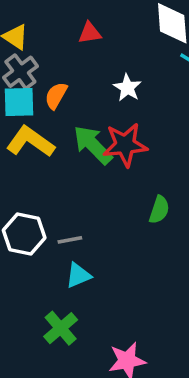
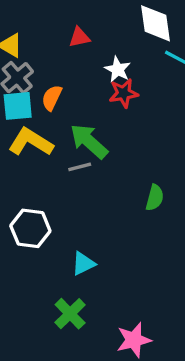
white star: (127, 88) -> (118, 69), moved
red star: (125, 145) -> (124, 93), moved, size x0.7
gray line: (70, 240) -> (80, 167), moved

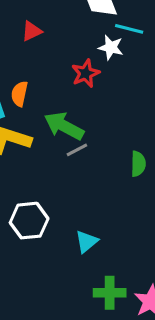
white star: (118, 69) -> (111, 47), moved
gray line: (80, 167) -> (77, 150), moved
green cross: (70, 314) -> (110, 293), moved, turned -32

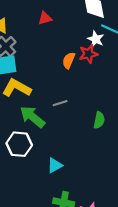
red star: (86, 73) -> (88, 54), moved
orange semicircle: (19, 94) -> (69, 60), moved
green arrow: (64, 126) -> (32, 117), moved

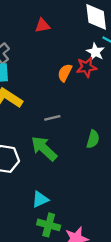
green arrow: (32, 117) -> (44, 148), moved
cyan triangle: (55, 165) -> (40, 199), moved

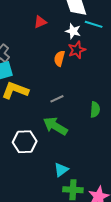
red triangle: (42, 26) -> (40, 22), moved
white star: (95, 52) -> (73, 31), moved

